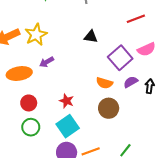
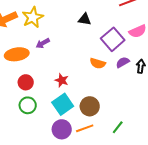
brown circle: (109, 108) -> (90, 106), moved

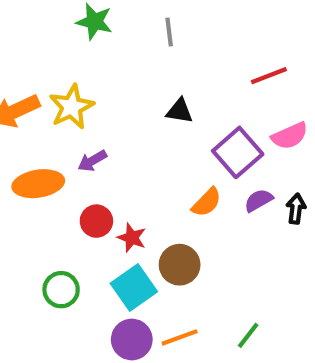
orange semicircle: (98, 63) -> (207, 202), turned -63
red circle: (26, 82) -> (96, 221), moved
brown circle: (90, 106) -> (180, 265), moved

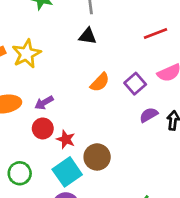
black triangle: (180, 111) -> (88, 36), moved
purple square: (238, 152) -> (135, 84), size x0.7
purple arrow: (92, 161) -> (44, 103), moved
orange semicircle: (207, 202) -> (100, 82), moved

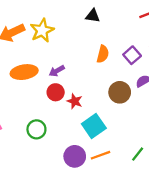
orange semicircle: (100, 82) -> (103, 54), turned -30
brown circle: (97, 157) -> (120, 92), moved
cyan square: (67, 172) -> (94, 126), moved

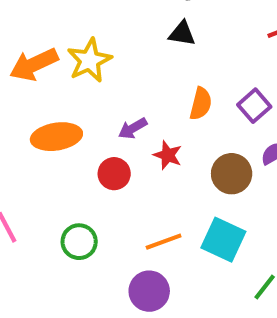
purple arrow: (57, 71) -> (133, 128), moved
red star: (75, 101) -> (168, 155), moved
cyan square: (94, 126) -> (223, 240), moved, turned -30
orange line: (101, 155) -> (164, 242), moved

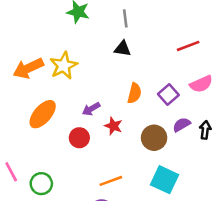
orange ellipse: (56, 137) -> (43, 114), turned -40
cyan square: (223, 240) -> (165, 180), moved
green circle: (79, 242) -> (41, 184), moved

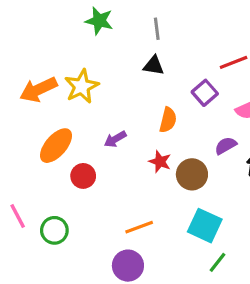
purple square: (168, 94) -> (205, 93), moved
purple semicircle: (182, 125) -> (226, 146), moved
red star: (113, 126) -> (160, 162), moved
red circle: (79, 138) -> (83, 176), moved

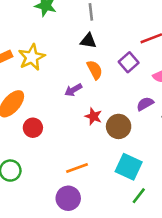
orange semicircle: (168, 120) -> (95, 70), moved, turned -42
purple arrow: (115, 139) -> (73, 90), moved

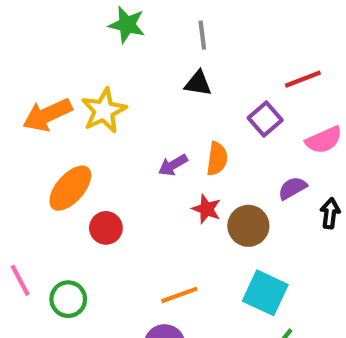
orange semicircle: (95, 70) -> (217, 159), moved, turned 36

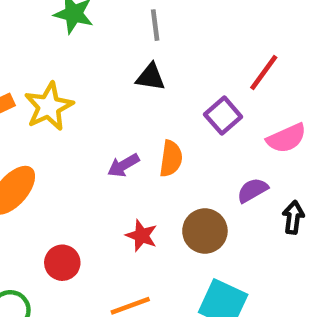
red line: (303, 79) -> (264, 73), turned -33
red star: (206, 209) -> (142, 236), moved
red circle: (106, 228) -> (62, 263), moved

